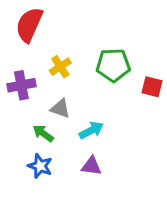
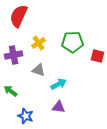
green arrow: (43, 133) -> (11, 91), moved
blue star: (40, 166) -> (26, 116), moved

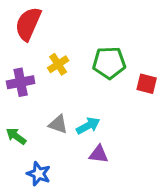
gray triangle: (39, 70) -> (58, 124), moved
purple triangle: (59, 107) -> (99, 154), moved

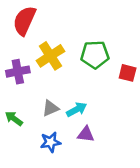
yellow cross: (58, 64) -> (50, 56), size x1.5
gray triangle: (58, 124) -> (50, 108), turned -42
blue star: (39, 174) -> (50, 142), moved, turned -30

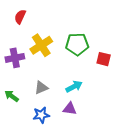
red semicircle: (24, 21) -> (20, 17), size x0.6
cyan arrow: (77, 109) -> (74, 86), moved

